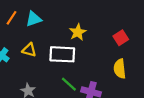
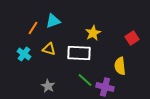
orange line: (11, 18) -> (33, 28), moved
yellow semicircle: (120, 69) -> (120, 66), moved

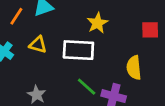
red square: (132, 38) -> (150, 30), turned 32

